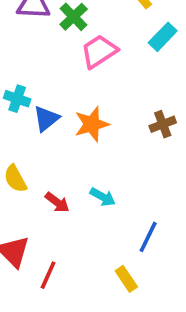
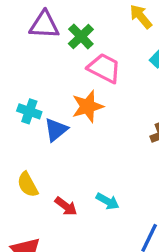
pink trapezoid: (99, 51) -> (104, 68), turned 60
orange star: (92, 124) -> (88, 106), moved

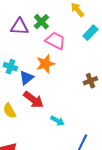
purple triangle: (44, 25) -> (19, 27), moved
red arrow: (66, 206) -> (33, 100), moved, size x1.5

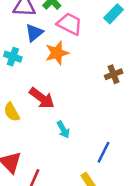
blue triangle: (26, 78) -> (34, 33), moved
cyan arrow: (57, 121) -> (63, 130), moved, turned 32

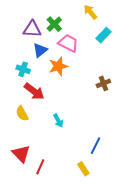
red arrow: (42, 98) -> (34, 91), moved
cyan arrow: (63, 130) -> (58, 121), moved

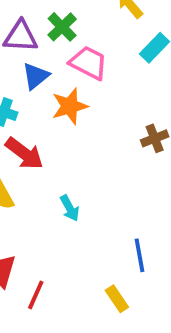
blue line: (95, 146) -> (139, 255), turned -36

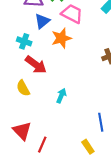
cyan arrow: (70, 208) -> (61, 96), turned -128

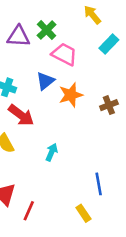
blue triangle: (42, 21) -> (45, 81), moved
orange star: (61, 38) -> (71, 95), moved

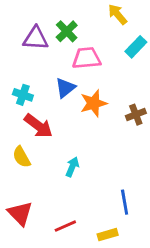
pink trapezoid: (64, 54) -> (86, 58), turned -32
red line: (29, 211) -> (65, 226), moved, turned 42
yellow rectangle: (83, 213) -> (108, 235), turned -72

